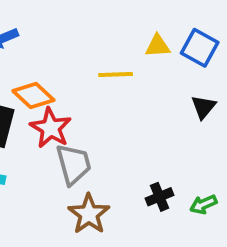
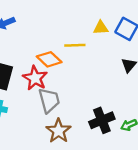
orange diamond: (33, 96) -> (49, 59), moved
black cross: (160, 197) -> (102, 120), size x1.5

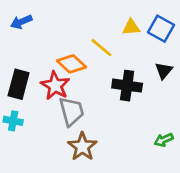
yellow line: (75, 45) -> (101, 48), turned 42
black cross: (102, 120) -> (127, 86), moved, turned 30

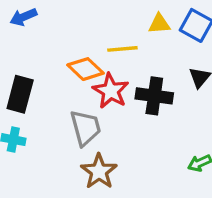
yellow line: (101, 48) -> (122, 49), turned -45
red star: (55, 86) -> (111, 91), moved

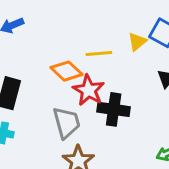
yellow triangle: (159, 24) -> (137, 42), moved, turned -36
black cross: (154, 96) -> (114, 109), moved

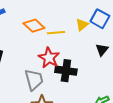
orange diamond: (66, 71) -> (34, 26), moved

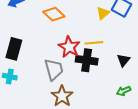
yellow line: (56, 33) -> (94, 43), moved
black triangle: (102, 50) -> (124, 60), moved

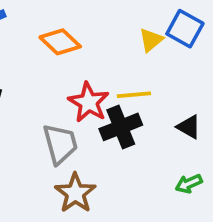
black cross: (87, 60) -> (121, 127), turned -30
black triangle: (124, 60) -> (189, 127), turned -40

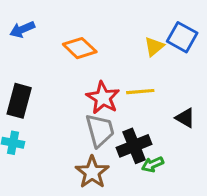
black cross: (121, 127) -> (134, 146), moved
gray trapezoid: (60, 144) -> (100, 130), moved
green arrow: (189, 184) -> (153, 164), moved

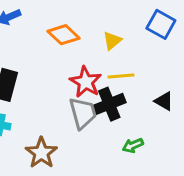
yellow triangle: (154, 47) -> (112, 41), moved
black cross: (134, 146) -> (109, 104), moved
brown star: (92, 172) -> (41, 153), moved

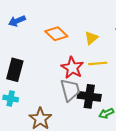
black cross: (109, 104) -> (89, 96), moved, turned 30

